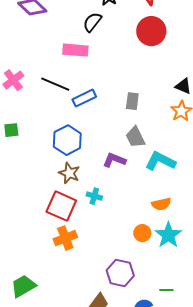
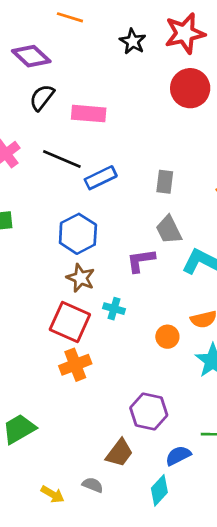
black semicircle: (92, 22) -> (42, 98), moved
purple L-shape: (114, 160) -> (141, 261), turned -30
orange circle: (142, 233) -> (167, 337), moved

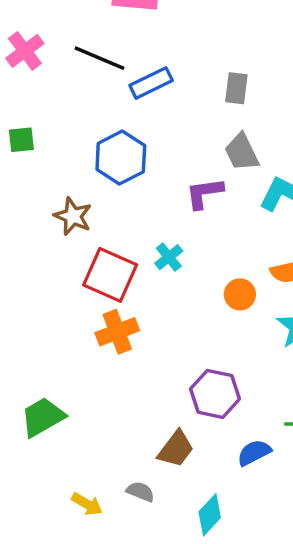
brown star: (81, 278) -> (73, 216), moved
cyan cross: (114, 309) -> (169, 257), turned 35
cyan diamond: (159, 490) -> (210, 515), moved

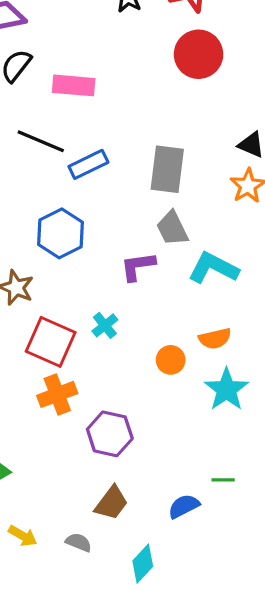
gray rectangle: (236, 88) -> (167, 169), size x1.6
purple hexagon: (215, 394) -> (110, 434), moved
yellow arrow: (87, 504) -> (23, 536), moved

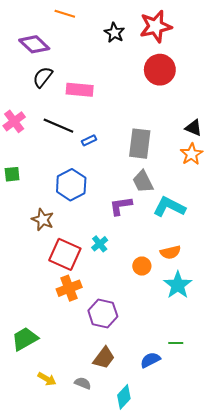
blue rectangle: (88, 164) -> (89, 140), size x0.6

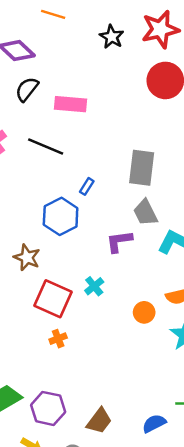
blue rectangle: (89, 140) -> (87, 186), moved, turned -32
orange cross: (69, 288) -> (58, 339), size x0.6
purple hexagon: (103, 314) -> (48, 408), moved

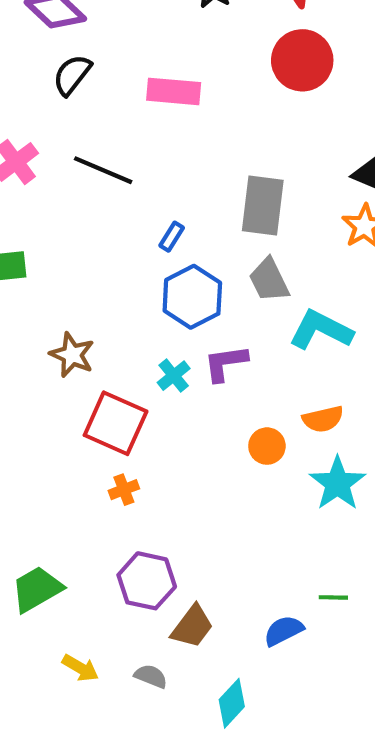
pink rectangle: (71, 104) -> (174, 91), moved
blue hexagon: (61, 216) -> (192, 297), moved
purple L-shape: (119, 241) -> (225, 363), moved
cyan cross: (94, 286) -> (174, 376), moved
purple hexagon: (48, 408) -> (147, 581), moved

